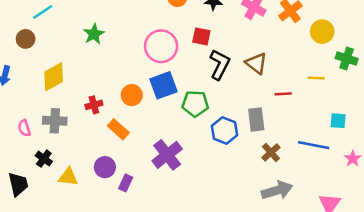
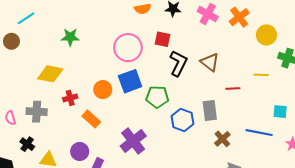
green star: (94, 34) -> (70, 37), turned 30
yellow diamond: (54, 77) -> (50, 74), moved, turned 40

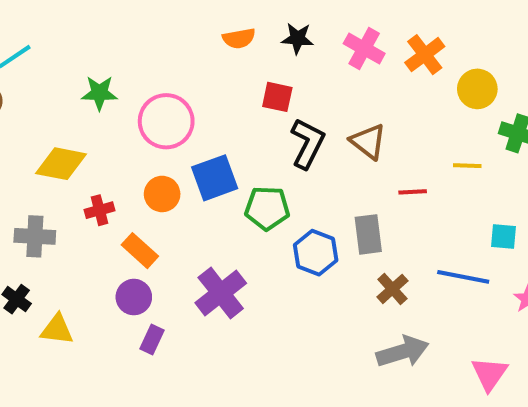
pink circle: (128, 48) -> (166, 121), moved
purple circle: (80, 151) -> (134, 297), moved

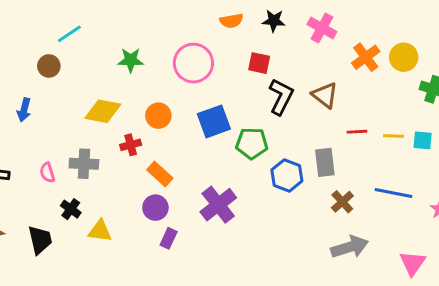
orange cross: (425, 55) -> (366, 57), moved
pink circle: (166, 121) -> (193, 63), moved
yellow line: (467, 166) -> (393, 136), moved
orange circle: (162, 194) -> (158, 116), moved
cyan square: (504, 236) -> (423, 140), moved

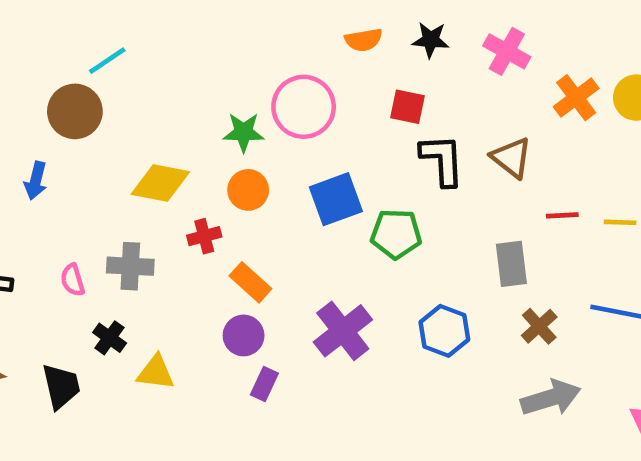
green star: (131, 60) -> (244, 132), moved
brown circle: (49, 66) -> (75, 111), size x1.5
black L-shape: (281, 97) -> (442, 160), turned -30
blue hexagon: (287, 175) -> (444, 331), moved

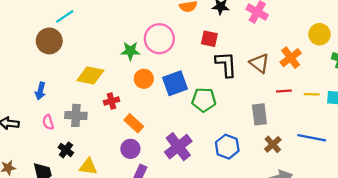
orange cross: (576, 98) -> (291, 58), moved
blue arrow: (36, 181) -> (40, 91), moved
orange circle: (248, 190) -> (144, 79), moved

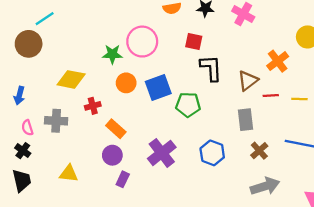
brown triangle: (259, 63) -> (248, 81), moved, turned 45
black cross: (66, 150) -> (23, 151), moved

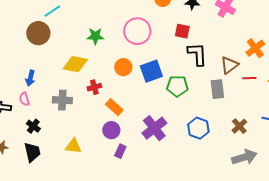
green star: (112, 54) -> (95, 36), moved
gray rectangle: (245, 120) -> (217, 89), moved
pink semicircle: (27, 128) -> (24, 99), moved

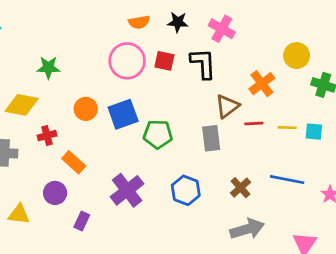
pink circle: (137, 31) -> (127, 61), moved
black L-shape: (197, 54) -> (203, 64), moved
purple circle: (111, 130) -> (55, 193), moved

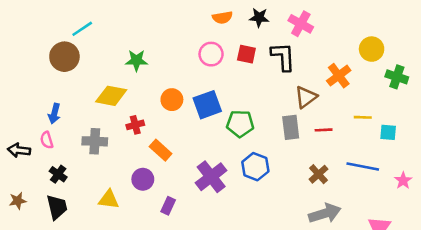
pink circle: (127, 61) -> (211, 54), size x0.7
red line: (254, 124) -> (324, 130), moved
cyan square: (314, 132) -> (388, 132), moved
blue hexagon: (186, 190) -> (255, 167), moved

